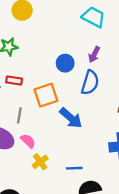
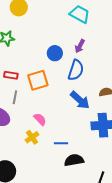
red rectangle: (14, 80) -> (11, 75), moved
blue arrow: (71, 118) -> (80, 100), moved
pink semicircle: (28, 141) -> (40, 119), moved

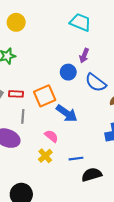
blue circle: (55, 53) -> (68, 72), moved
blue semicircle: (76, 70) -> (96, 83), moved, turned 115
blue arrow: (80, 100) -> (67, 113), moved

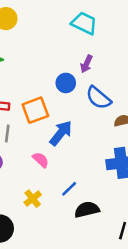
blue arrow: (67, 113) -> (61, 133), turned -90
yellow cross: (45, 156) -> (33, 199), moved
blue line: (76, 159) -> (69, 189), turned -40

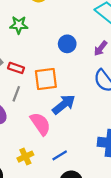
blue circle: (66, 83) -> (67, 44), moved
pink semicircle: (41, 160) -> (40, 124), size x1.5

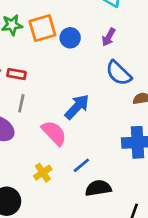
orange square: (46, 79) -> (42, 28), moved

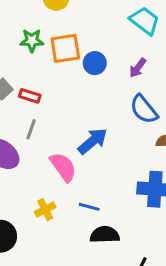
blue line: (81, 165) -> (89, 207), turned 48

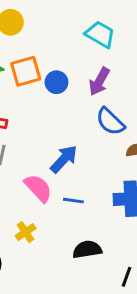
purple arrow: (138, 68) -> (99, 82), size x1.4
blue line: (89, 207) -> (73, 201), moved

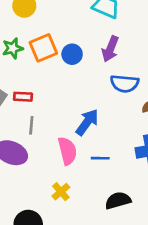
blue semicircle: (110, 122) -> (125, 84), turned -32
pink semicircle: (38, 188) -> (67, 151), turned 36

